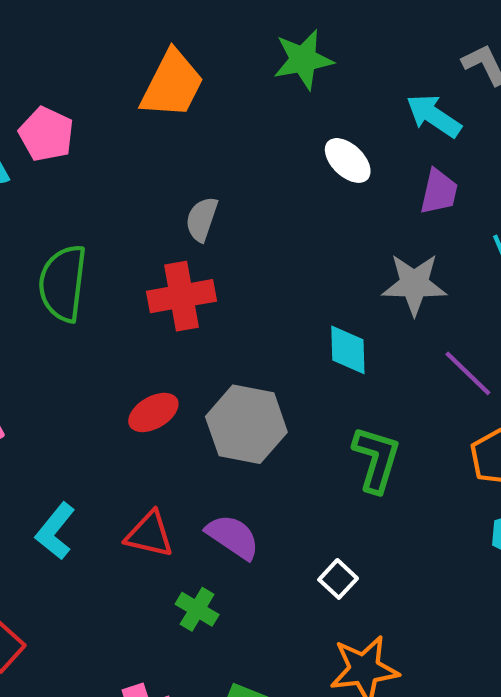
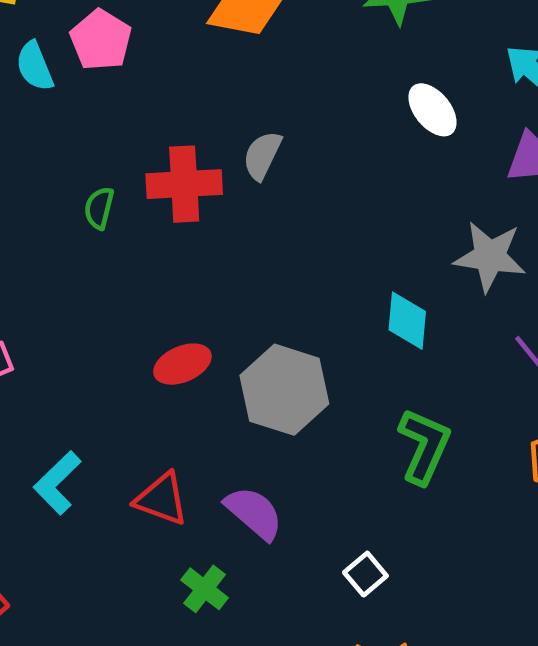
green semicircle: (63, 283) -> (99, 208), size x0.5
red cross: (181, 296) -> (184, 184), moved

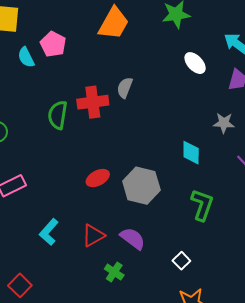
green semicircle: (99, 208) -> (58, 115), size x1.6
gray star: (490, 256) -> (224, 123), size x0.7
red triangle: (162, 499) -> (93, 236), turned -45

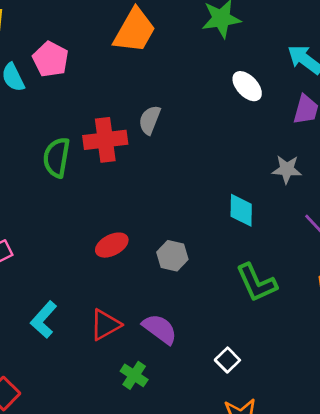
gray hexagon: (141, 186) -> (172, 256), size x0.6
green L-shape: (202, 205) -> (256, 283), turned 136

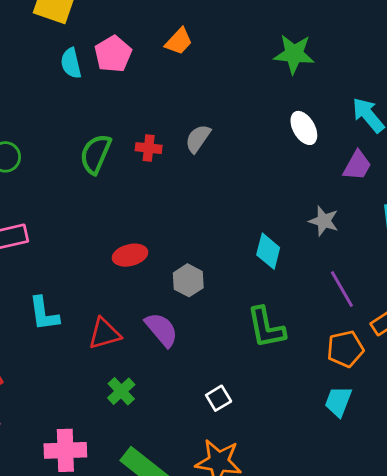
orange trapezoid: (135, 31) -> (179, 41), moved, size x0.6
red cross: (105, 140) -> (149, 148), size x0.6
cyan L-shape: (44, 320) -> (44, 314), turned -63
purple semicircle: (160, 329) -> (162, 330), moved

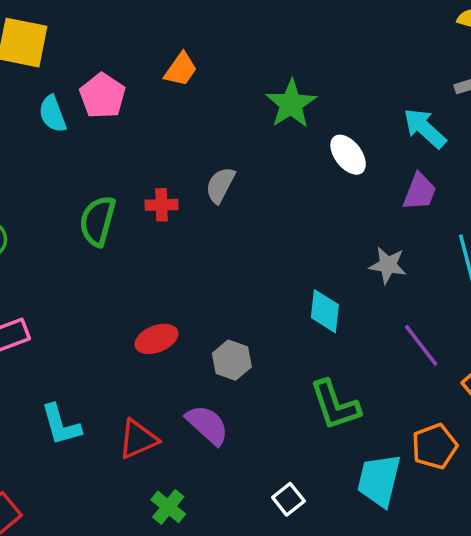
green star: (294, 54) -> (291, 104), moved, turned -30
orange pentagon: (345, 349) -> (435, 446), moved
cyan trapezoid: (338, 401) -> (379, 480), moved, size x1.4

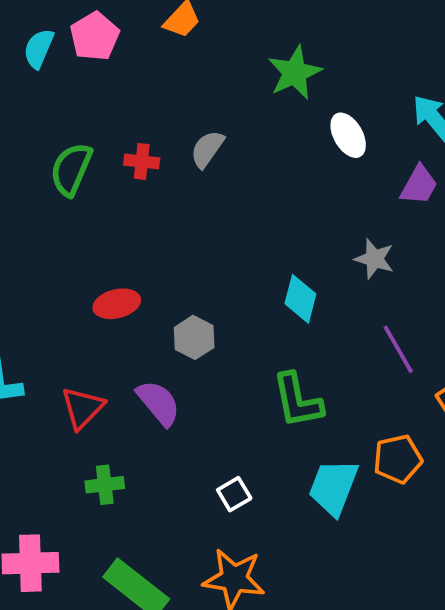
cyan semicircle: (53, 114) -> (39, 49), turned 36
red triangle: (138, 439) -> (83, 408), turned -30
green cross: (168, 507) -> (105, 485), turned 36

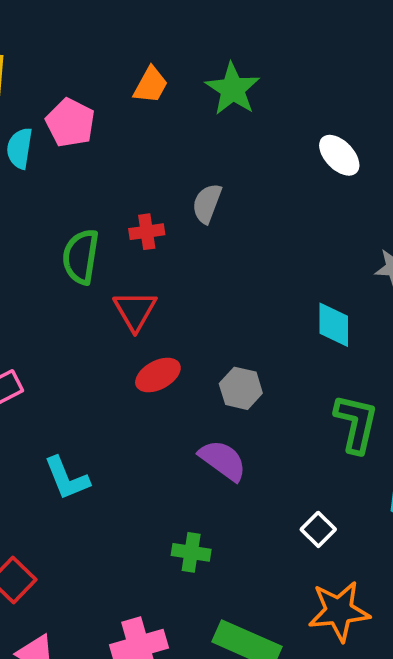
green star: (295, 73) -> (233, 89), moved
green L-shape: (297, 400) -> (356, 423), turned -142
red triangle: (83, 408) -> (135, 311), moved
green cross: (105, 485) -> (191, 552), turned 30

